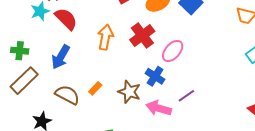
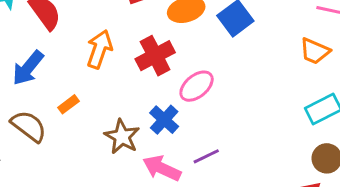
orange rectangle: (95, 88) -> (69, 104), moved

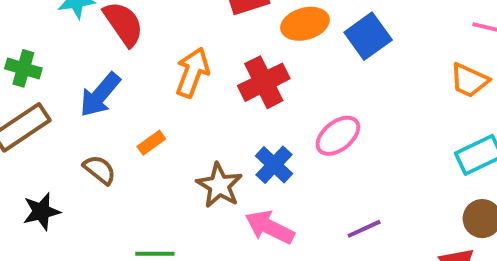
pink ellipse: (197, 86) -> (338, 136), moved
brown semicircle: (29, 126) -> (100, 170), size x0.7
purple line: (206, 156) -> (364, 229), moved

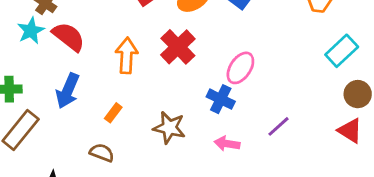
blue cross: (274, 165) -> (221, 99), moved
brown semicircle: (100, 170) -> (102, 153), moved
pink arrow: (270, 227) -> (227, 144), moved, size x0.7

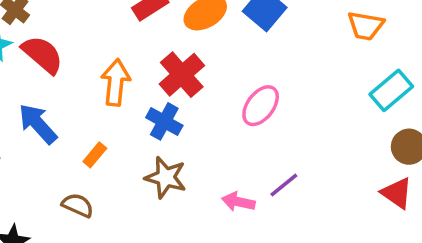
blue arrow: (68, 91) -> (38, 124), turned 112
blue cross: (221, 99) -> (164, 121), moved
purple line: (278, 126) -> (284, 185), moved

